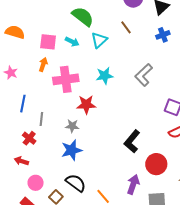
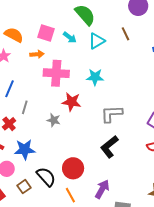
orange semicircle: (15, 32) -> (14, 35), moved
orange arrow: (43, 64) -> (37, 54), turned 56
gray L-shape: (144, 75) -> (112, 114), moved, turned 30
blue star: (72, 150) -> (25, 149), moved
red circle: (156, 164) -> (73, 168), moved

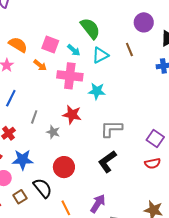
orange arrow: (37, 54) -> (40, 65), turned 40
pink cross: (56, 73) -> (70, 76), moved
gray line: (25, 107) -> (34, 117), moved
red circle: (73, 168) -> (64, 167), moved

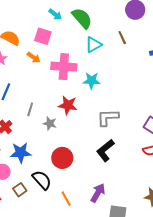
cyan arrow: (74, 50) -> (55, 14), moved

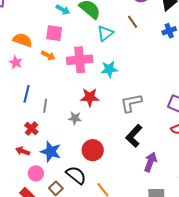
gray line: (30, 109) -> (45, 106), moved
blue star: (21, 153) -> (51, 152), turned 30
purple arrow: (98, 193) -> (150, 162), moved

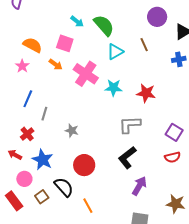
pink cross: (80, 60) -> (86, 74), turned 30
red star: (90, 97) -> (146, 93), moved

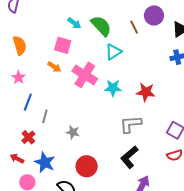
orange semicircle: (32, 45) -> (20, 45), moved, turned 48
brown line: (144, 45) -> (134, 27), moved
pink star: (22, 66) -> (18, 77), moved

